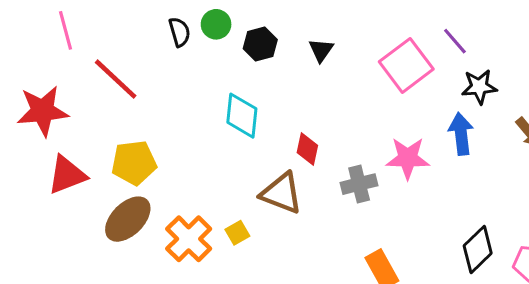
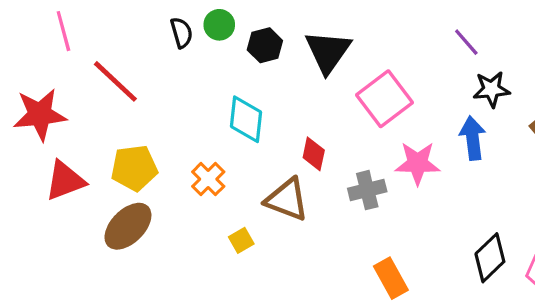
black triangle: (321, 50) -> (328, 52), size x1.8
pink square: (406, 65) -> (384, 99), moved
orange cross: (189, 239) -> (208, 179), moved, size x0.7

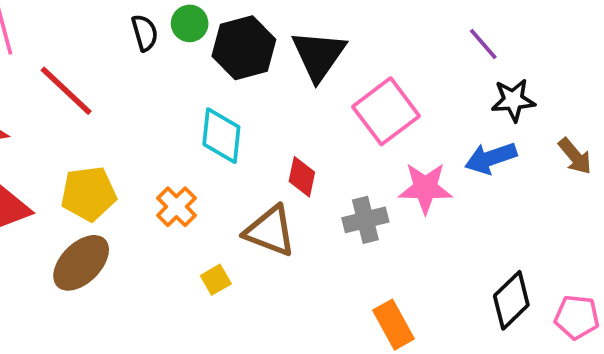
black hexagon: (265, 45) -> (244, 48), size x1.5
blue arrow: (473, 138) -> (491, 158), turned -102

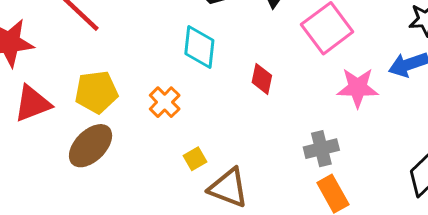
gray cross: (365, 220) -> (321, 149), moved
brown triangle: (270, 231) -> (228, 188), moved

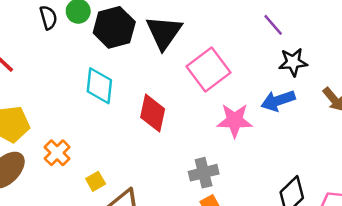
red diamond: (262, 79) -> (153, 113), size x1.4
orange cross: (165, 102) -> (57, 153), moved

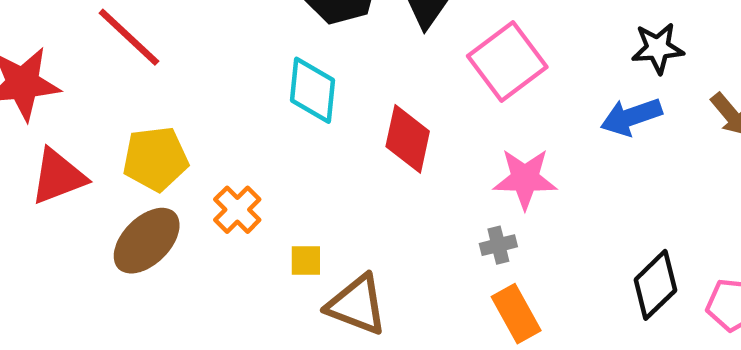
pink star: (235, 121) -> (525, 179), moved
gray cross: (204, 173) -> (498, 245), size x0.7
yellow square: (96, 181) -> (306, 261), turned 30

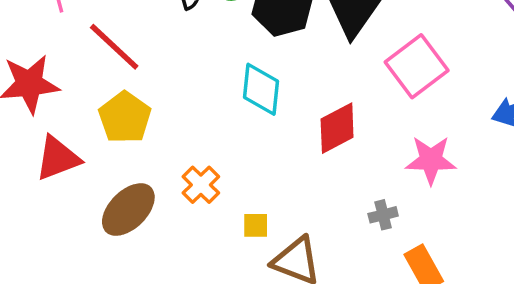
red diamond: (408, 139) -> (337, 128), turned 50
yellow pentagon: (155, 159) -> (125, 118), moved, turned -30
gray cross: (498, 245) -> (383, 215), moved

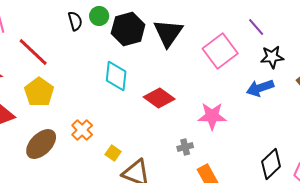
pink square: (417, 66) -> (220, 51), moved
red diamond: (337, 128) -> (159, 98), turned 64
yellow square: (256, 225) -> (113, 153), turned 35

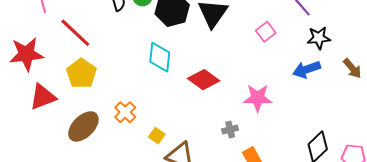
pink square: (220, 51) -> (266, 32), size x0.6

